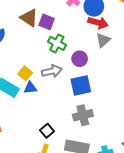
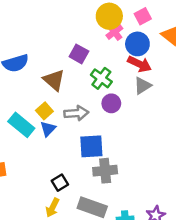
brown triangle: (29, 18) -> (54, 80), moved
green cross: (57, 43) -> (101, 78), moved
blue square: (81, 85) -> (91, 146), moved
blue triangle: (30, 88) -> (48, 129), turned -48

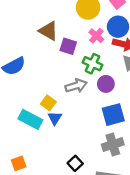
pink cross: (114, 32) -> (96, 36), moved
brown triangle: (54, 80) -> (48, 31), moved
gray arrow: (76, 113) -> (76, 86), moved
blue square: (91, 146) -> (113, 115), moved

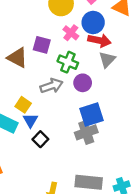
brown triangle: (48, 31) -> (17, 58), moved
gray cross: (113, 144) -> (86, 132), moved
black square: (75, 163) -> (40, 139), moved

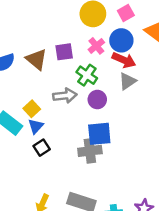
purple square: (42, 45) -> (64, 52), turned -36

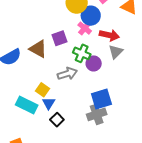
blue circle: (121, 40) -> (91, 16), moved
purple circle: (97, 100) -> (94, 63), moved

